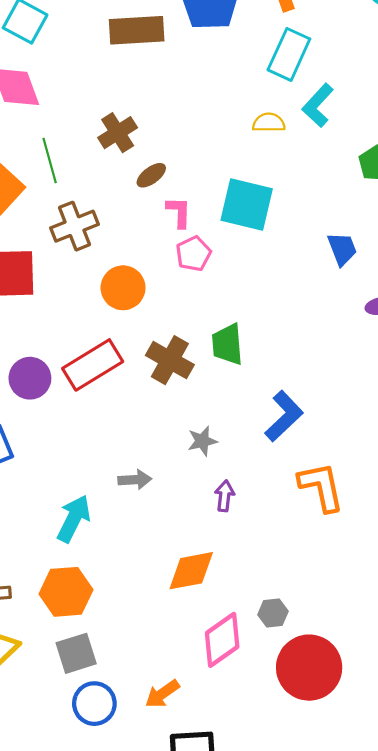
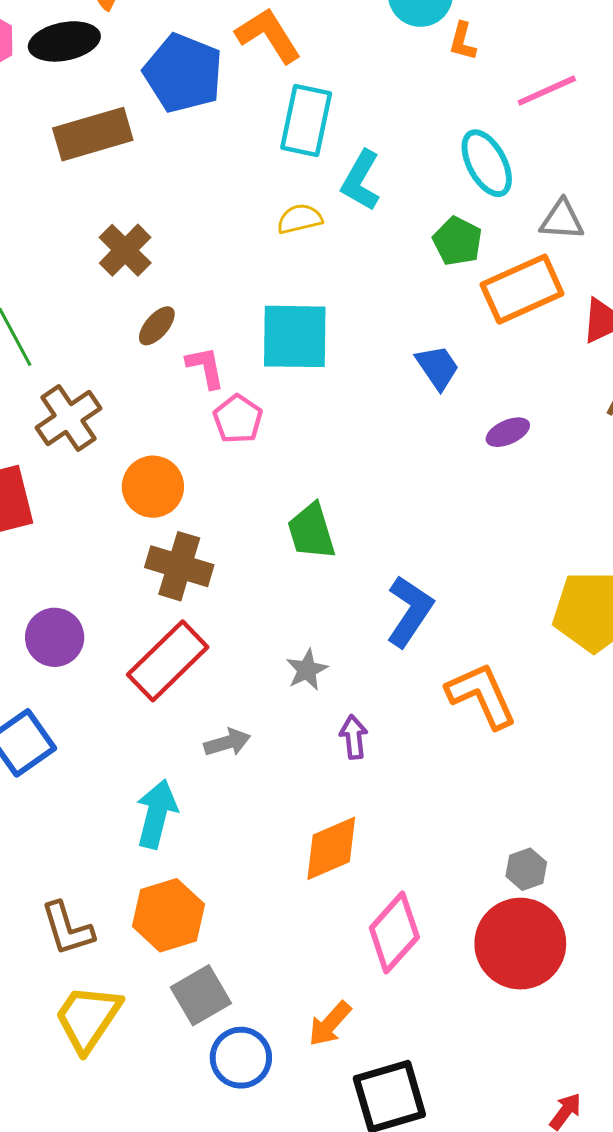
brown cross: (118, 133) -> (125, 250), moved
brown cross: (170, 360) -> (179, 566), moved
red rectangle: (93, 365) -> (168, 661), moved
gray hexagon: (273, 613) -> (526, 869), moved

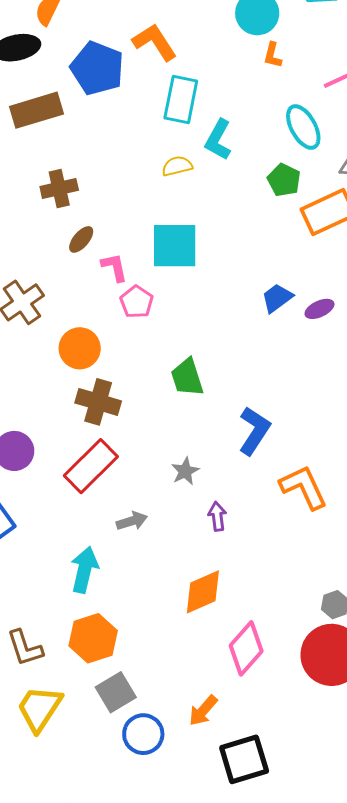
orange L-shape: (463, 41) -> (273, 55), moved
brown cross: (125, 250) -> (59, 188), turned 33
blue trapezoid: (437, 367) -> (277, 298), moved, turned -92

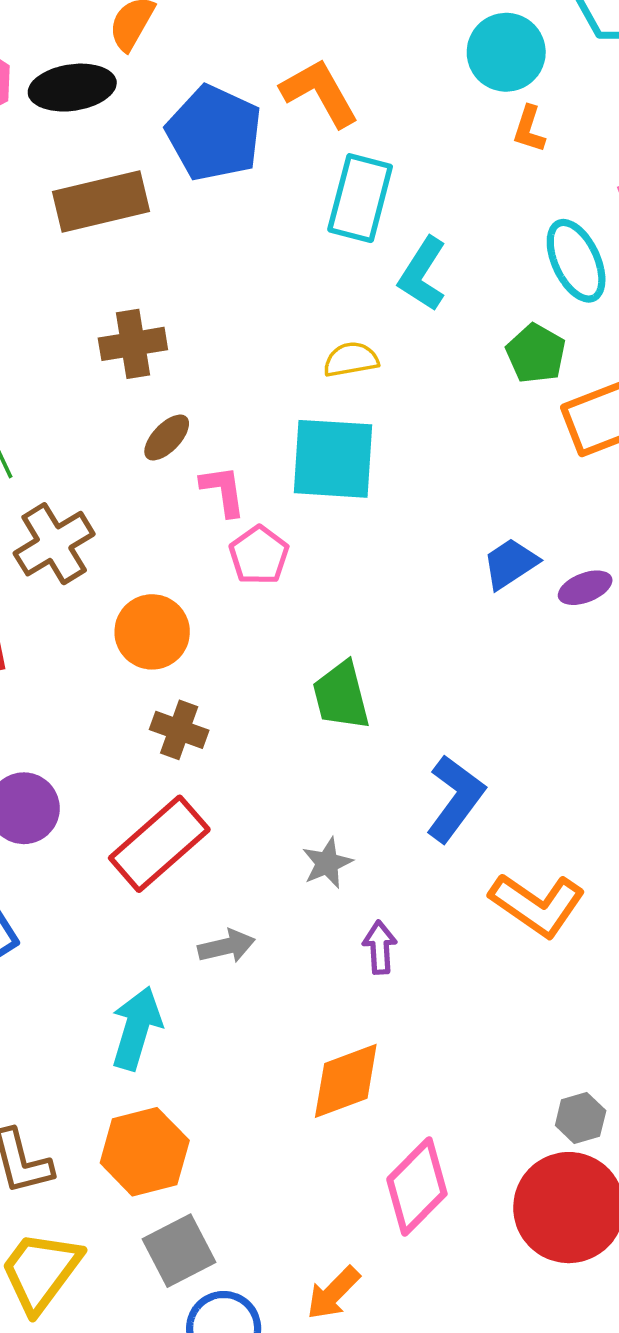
yellow semicircle: (177, 166) -> (351, 360), moved
brown cross: (98, 402) -> (179, 730), size x0.7
orange L-shape: (304, 487) -> (537, 905), turned 146

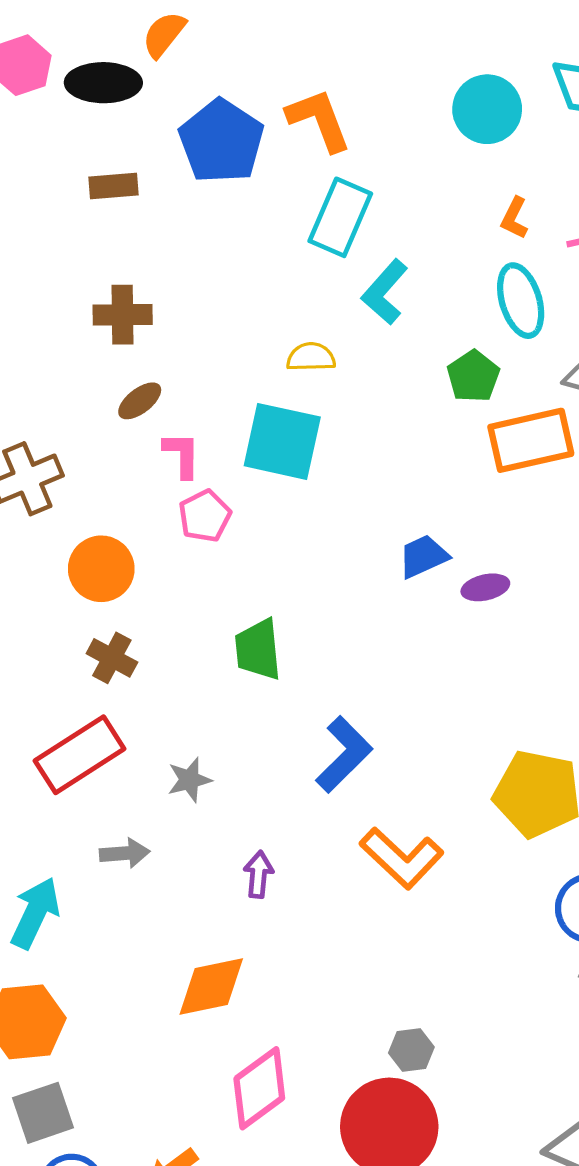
orange L-shape: (529, 129) -> (514, 218), moved
brown rectangle: (101, 201) -> (113, 186), size x0.6
gray star: (327, 863) -> (189, 780), moved

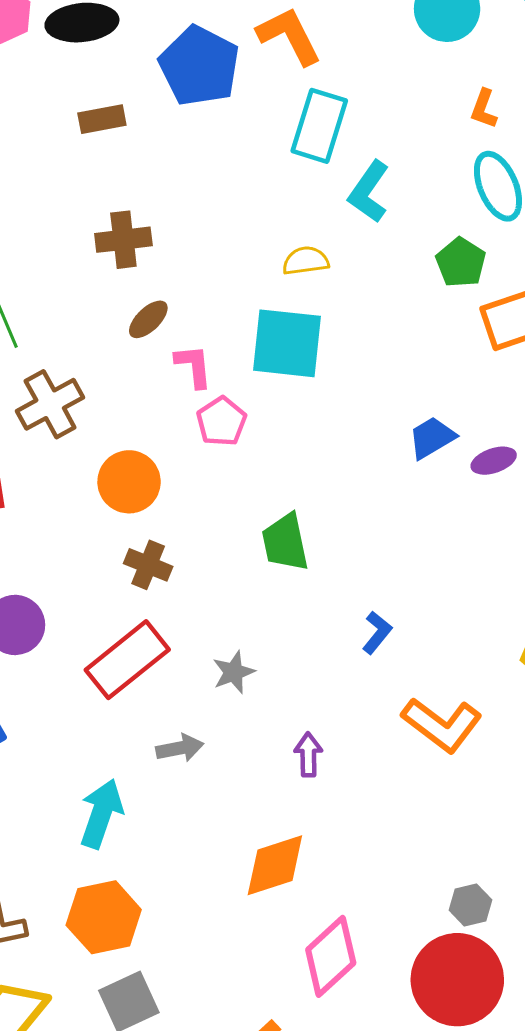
blue L-shape: (344, 754) -> (377, 633), size x0.6

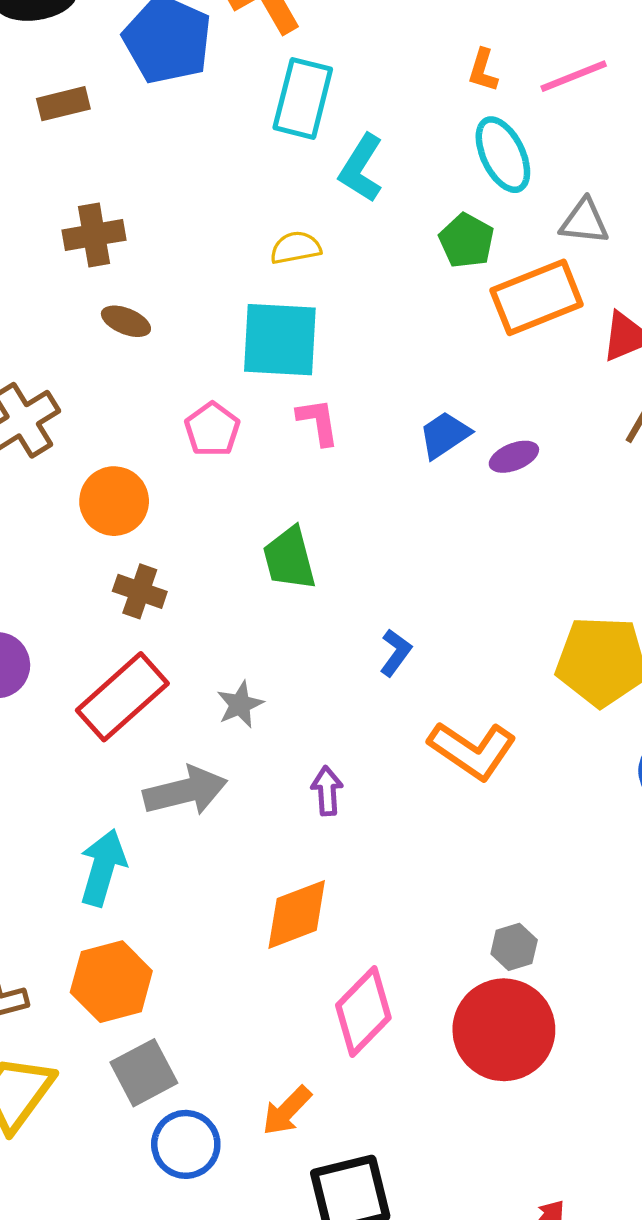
brown ellipse: (148, 319) -> (126, 321), turned 69
pink L-shape: (194, 366) -> (318, 422), moved
gray arrow: (180, 748) -> (185, 791), size x1.6

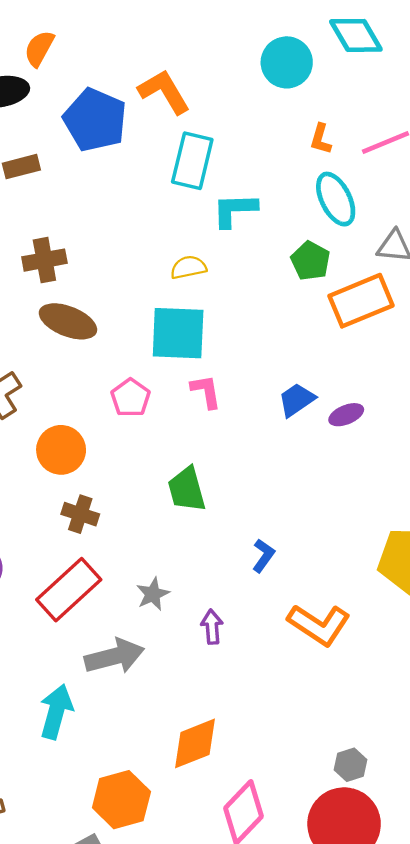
cyan L-shape: (361, 168) -> (235, 210), turned 57
brown ellipse: (126, 321) -> (68, 321), size x1.6
purple arrow: (327, 791) -> (212, 627), moved
orange hexagon: (111, 982) -> (121, 800), moved

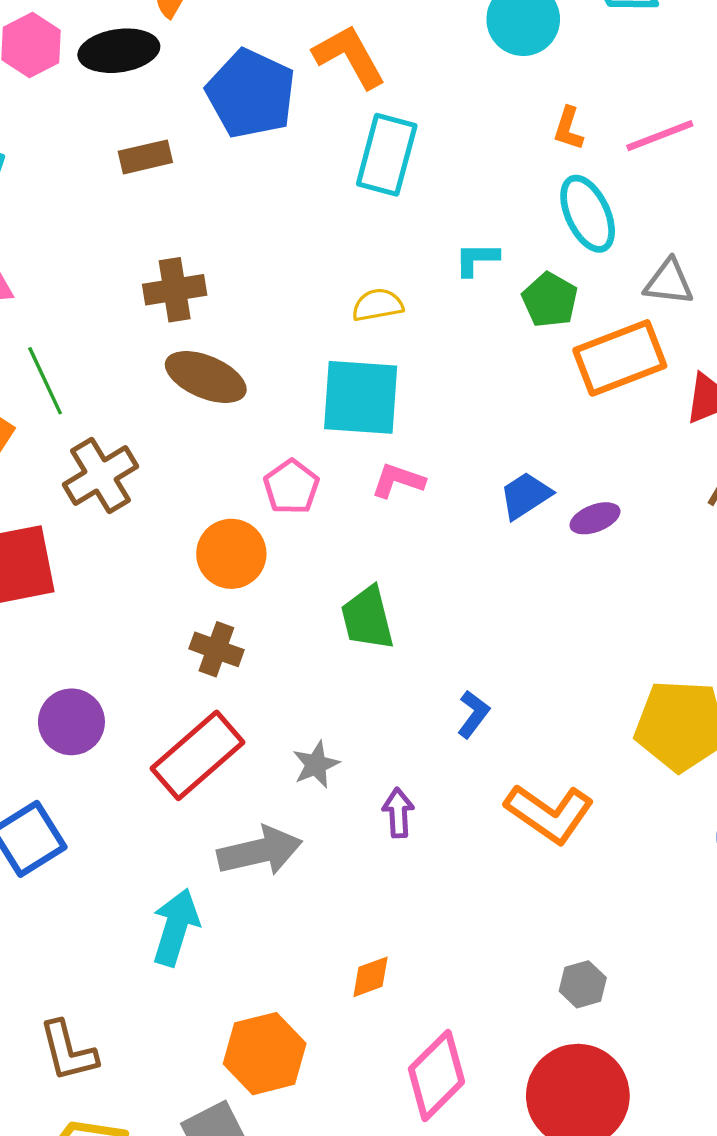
cyan L-shape: (235, 210) -> (477, 259), moved, size x0.7
pink L-shape: (206, 391) -> (398, 481), turned -63
orange circle: (61, 450) -> (231, 554), moved
orange diamond: (195, 743) -> (371, 977), size x0.6
gray hexagon: (351, 765) -> (583, 984), moved

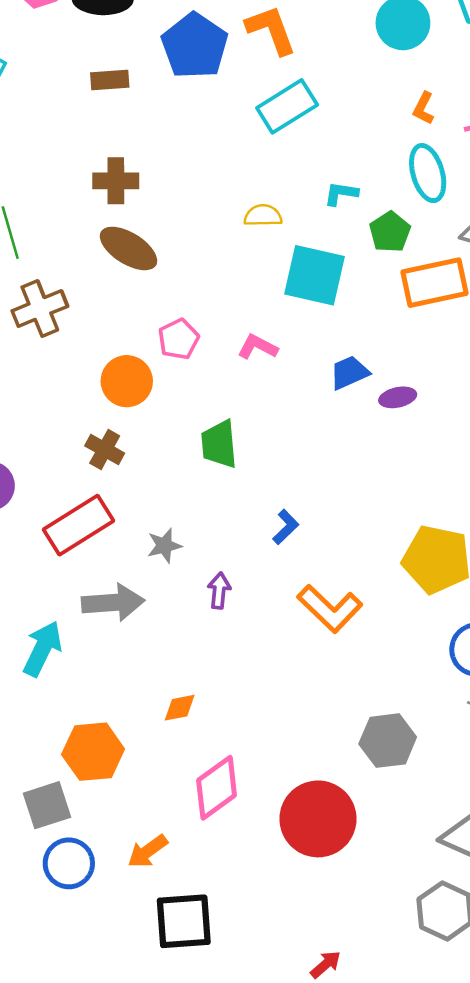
cyan rectangle: (387, 155) -> (287, 106), turned 34
cyan square: (361, 397) -> (315, 275), moved
gray hexagon: (583, 984) -> (388, 741), moved, size x1.6

